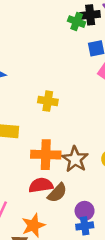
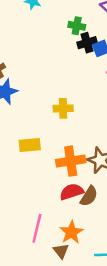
black cross: (90, 15) -> (87, 43), moved

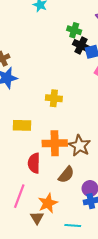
black cross: (87, 43) -> (81, 46), turned 35
red semicircle: (72, 192) -> (34, 163), moved, turned -78

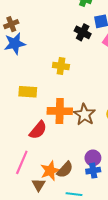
black cross: (81, 46) -> (83, 32), moved
red semicircle: (34, 163) -> (38, 130), turned -144
brown semicircle: (66, 175) -> (65, 170), moved

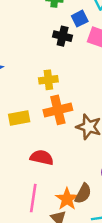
orange cross: (60, 111) -> (58, 110), moved
red semicircle: (38, 130) -> (42, 157), turned -102

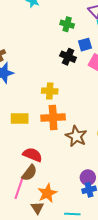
brown semicircle: (83, 193) -> (29, 173), moved

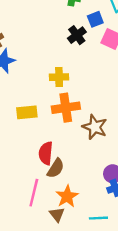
black cross: (68, 57) -> (77, 35), turned 35
red semicircle: (33, 155) -> (46, 153), turned -102
brown semicircle: (29, 173) -> (56, 168), moved

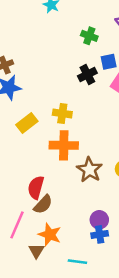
yellow rectangle: (27, 112) -> (27, 123), moved, turned -42
orange star: (67, 196) -> (50, 235), turned -30

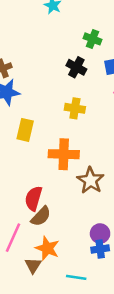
black cross: (87, 75) -> (76, 67), moved, turned -36
yellow cross: (62, 113) -> (75, 108), moved
yellow rectangle: (27, 123) -> (25, 130), turned -40

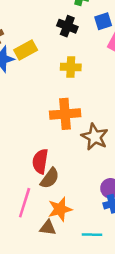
yellow rectangle: (25, 130) -> (26, 50), moved, turned 55
orange star: (47, 248) -> (60, 209), turned -30
brown triangle: (33, 265) -> (48, 228), turned -48

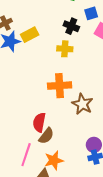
black cross: (67, 26) -> (71, 26), moved

